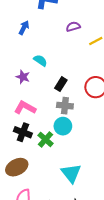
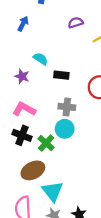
black rectangle: (61, 84) -> (61, 75), moved, turned 64
brown ellipse: (17, 167) -> (33, 170), moved
cyan triangle: (71, 173) -> (53, 191), moved

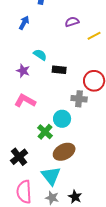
gray cross: (67, 107) -> (79, 99), moved
black cross: (22, 135) -> (19, 157), moved, turned 30
brown ellipse: (33, 170) -> (64, 152), moved

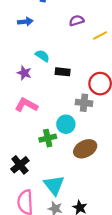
blue arrow: (24, 23) -> (25, 22), turned 56
green cross: (45, 132) -> (48, 138), turned 35
brown ellipse: (64, 152) -> (85, 149), moved

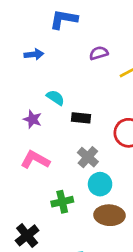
gray cross: (84, 103) -> (88, 157), moved, turned 35
cyan circle: (66, 124) -> (100, 184), moved
brown ellipse: (85, 149) -> (109, 215), turned 30

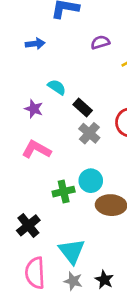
black rectangle: (81, 118) -> (83, 107), turned 36
gray cross: (88, 157) -> (89, 133), moved
cyan circle: (100, 184) -> (91, 181), moved

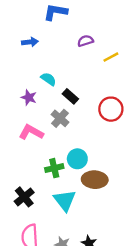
gray cross: (89, 133) -> (60, 118), moved
cyan triangle: (72, 251) -> (65, 200), moved

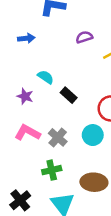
gray cross: (60, 118) -> (58, 137), moved
cyan circle: (77, 159) -> (93, 135), moved

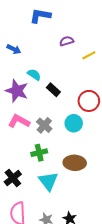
blue arrow: (26, 38) -> (14, 49), moved, turned 32
purple star: (25, 96) -> (17, 91), size x1.6

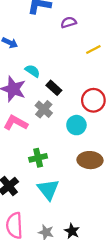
purple semicircle: (67, 41) -> (69, 22), moved
gray cross: (44, 125) -> (44, 109), moved
brown ellipse: (75, 163) -> (90, 160), moved

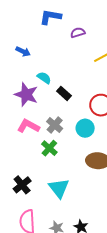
gray cross: (44, 109) -> (55, 125), moved
green cross: (38, 158) -> (49, 148), moved, turned -35

